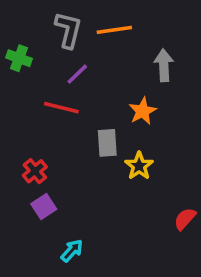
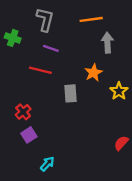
orange line: (114, 30) -> (91, 19), moved
purple line: (77, 74) -> (51, 48), turned 63
yellow star: (139, 166) -> (119, 91), moved

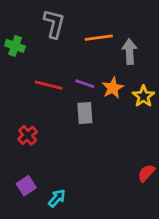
orange line: (91, 19) -> (99, 38), moved
purple line: (51, 48) -> (85, 84), moved
yellow star: (119, 91) -> (143, 96), moved
purple square: (29, 135) -> (26, 186), moved

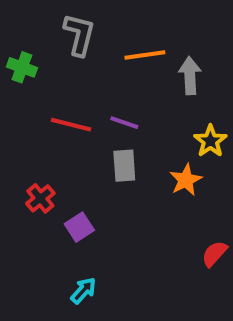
orange star: (113, 88) -> (186, 180), moved
purple square: (26, 186) -> (79, 227), moved

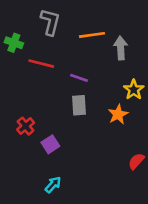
red line: (71, 125) -> (41, 64), moved

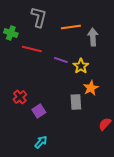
yellow star: (134, 90) -> (81, 66), moved
gray rectangle: (79, 105) -> (76, 102), moved

